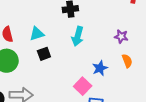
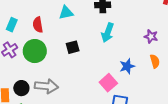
cyan triangle: (37, 34) -> (66, 13), moved

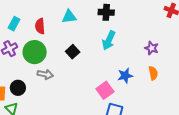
black square: (73, 47) -> (73, 52), turned -32
gray arrow: (46, 86) -> (45, 74), moved, size x0.7

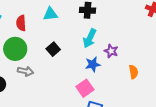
purple star: (152, 48) -> (111, 51), moved
blue star: (125, 76) -> (93, 64), moved

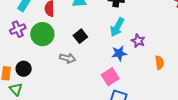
gray arrow: (25, 71) -> (68, 58), moved

